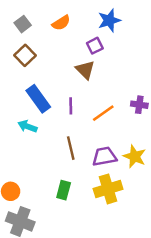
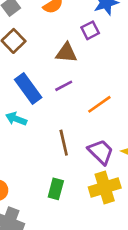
brown triangle: (85, 70) -> (66, 53), moved, turned -40
purple line: (71, 106) -> (64, 86), moved, turned 63
purple trapezoid: (104, 156) -> (101, 152), turned 55

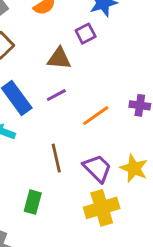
green rectangle: (56, 189) -> (33, 202), moved

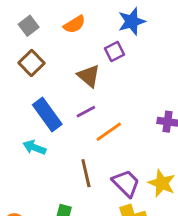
brown triangle: (59, 58) -> (89, 76), turned 35
orange line: (96, 116) -> (109, 132), moved

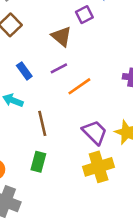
blue rectangle: (47, 115) -> (24, 71), size x0.6
brown line: (86, 173) -> (42, 123), moved

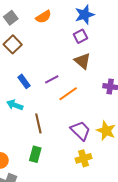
purple square: (84, 15) -> (80, 36), moved
brown triangle: (61, 36) -> (82, 61), moved
yellow cross: (99, 167) -> (84, 158), size x0.7

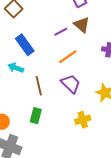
purple line: (52, 79) -> (61, 32), moved
blue rectangle: (24, 81) -> (25, 45), size x1.5
purple trapezoid: (80, 131) -> (71, 84), moved

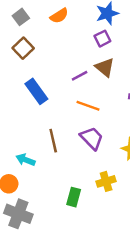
orange line: (68, 57) -> (88, 106), turned 54
cyan arrow: (16, 68) -> (26, 160), moved
green rectangle: (36, 116) -> (74, 197), moved

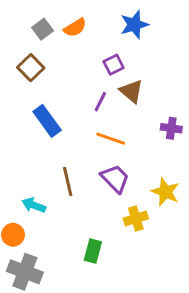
gray square: (21, 17) -> (43, 29), moved
purple square: (102, 39) -> (114, 65), moved
purple line: (80, 76) -> (100, 102), turned -35
yellow cross: (106, 181) -> (136, 218), moved

